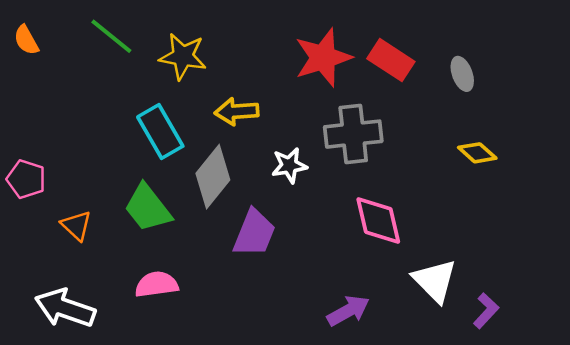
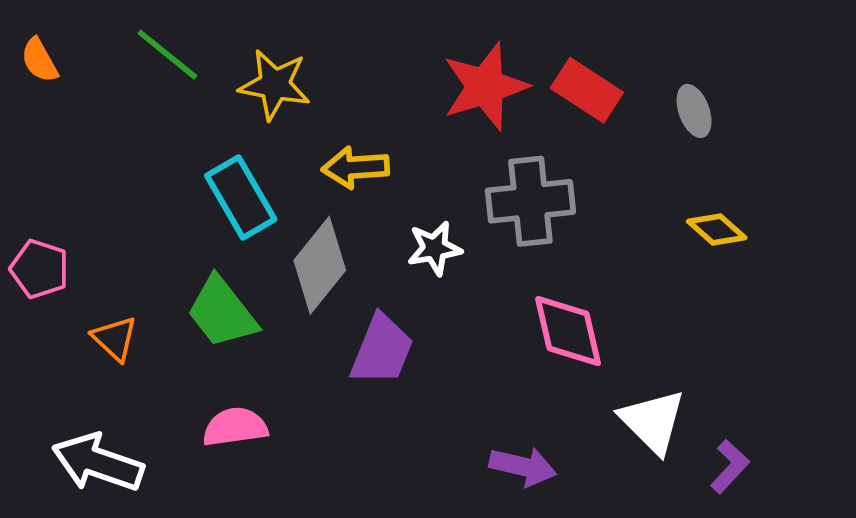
purple arrow: (348, 311) -> (523, 466), turned 42

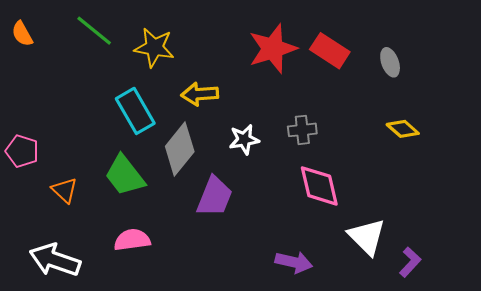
gray cross: (530, 201) -> (302, 130), moved, size x0.6

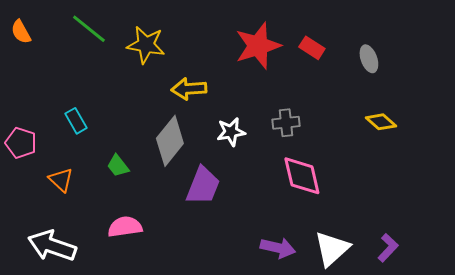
red rectangle: (330, 51) -> (312, 48), size x0.7
cyan rectangle: (135, 111) -> (76, 121), moved, size x0.6
green trapezoid: (125, 175) -> (118, 166), size x0.6
white triangle: (367, 237) -> (332, 249), moved, turned 33

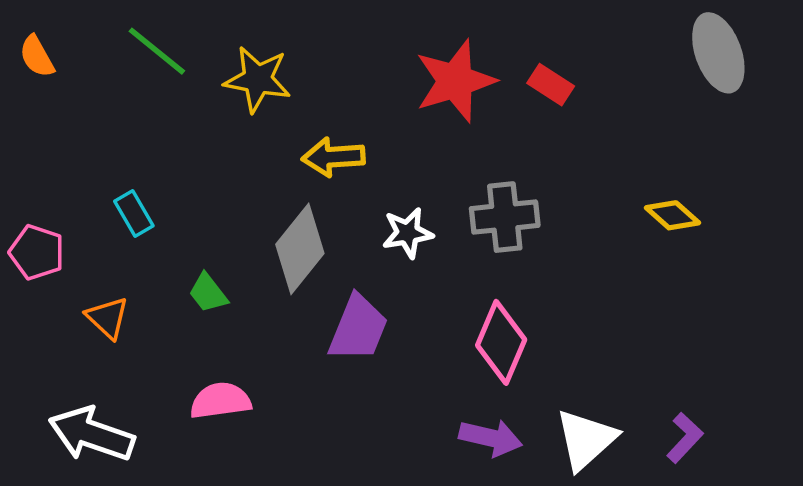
gray ellipse: (369, 59) -> (718, 53), moved, size x1.6
gray cross: (286, 123) -> (505, 217), size x1.4
pink diamond: (302, 176) -> (501, 342), moved, turned 36

